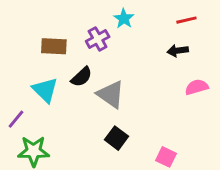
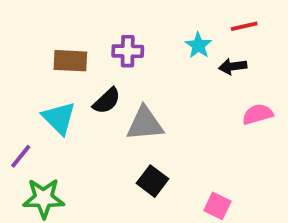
cyan star: (124, 19) -> (198, 45), moved
purple cross: (98, 39) -> (128, 51), turned 30
gray triangle: (111, 94) -> (145, 124), turned -40

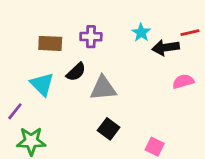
red line: (244, 26) -> (190, 33), moved
black arrow: (233, 66) -> (166, 47), size x1.4

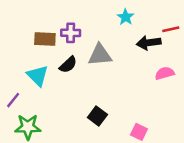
cyan star: (141, 33) -> (126, 17), moved
purple cross: (91, 37) -> (71, 33), moved
gray triangle: (103, 88) -> (100, 55), moved

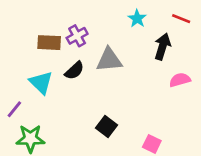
red line: (171, 29) -> (181, 19), moved, turned 35
purple cross: (71, 33) -> (77, 36), turned -30
black arrow: (149, 43) -> (162, 47), turned 115

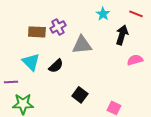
black semicircle: (74, 71) -> (56, 66), moved
purple line: (14, 109) -> (11, 82), turned 48

